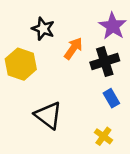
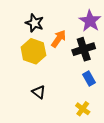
yellow hexagon: (21, 64) -> (33, 51), moved
black triangle: (48, 115) -> (39, 92), size x0.6

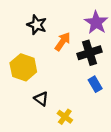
yellow hexagon: (33, 51) -> (23, 67), moved
yellow cross: (83, 109) -> (65, 117), moved

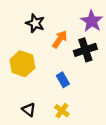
blue rectangle: (95, 84) -> (63, 80), moved
black triangle: (41, 99) -> (29, 110), moved

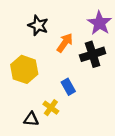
black triangle: (29, 110) -> (31, 119), turned -32
yellow cross: (62, 111) -> (51, 108), moved

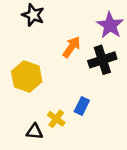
black star: (38, 25) -> (33, 15), moved
blue rectangle: (68, 87) -> (82, 106), moved, turned 56

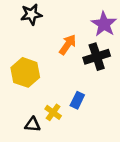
black star: (33, 15) -> (31, 14), turned -30

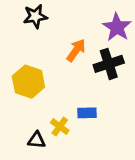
blue rectangle: (77, 100) -> (87, 113), turned 63

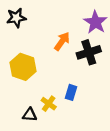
black star: (35, 16) -> (16, 18), moved
blue rectangle: (87, 113) -> (71, 92), turned -72

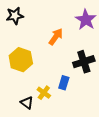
black cross: (89, 52) -> (84, 62), moved
black triangle: (30, 115) -> (27, 103), turned 32

